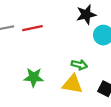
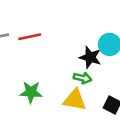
black star: (86, 14) -> (90, 57), moved, turned 30

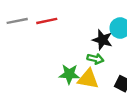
green star: (31, 92) -> (69, 74), moved

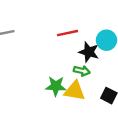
red line: (47, 21) -> (68, 33), moved

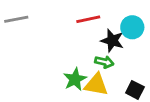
green star: (56, 86) -> (75, 79), turned -30

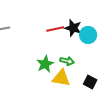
black star: (112, 41) -> (73, 28), moved
green star: (75, 79) -> (45, 64), moved

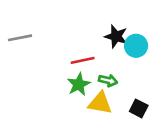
red line: (55, 29) -> (83, 60), moved

